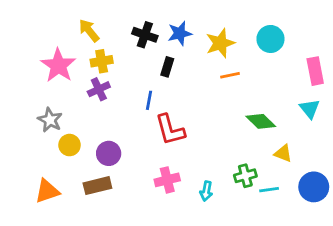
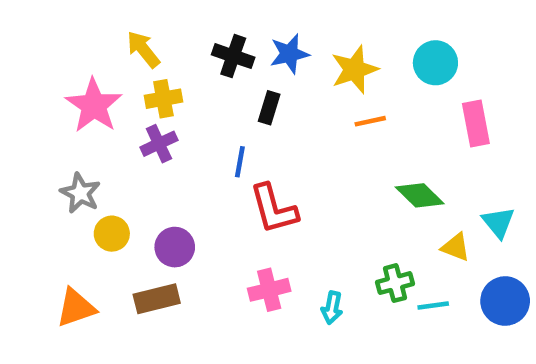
pink rectangle: (315, 71) -> (476, 123), moved
cyan triangle: (310, 109) -> (498, 222), moved

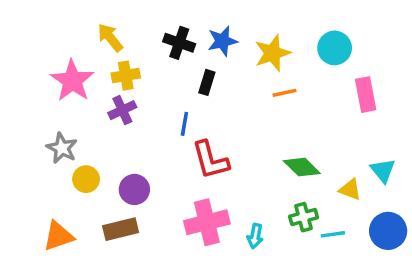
green diamond: (420, 195) -> (302, 167), moved
pink cross: (269, 290) -> (207, 222), size x1.4

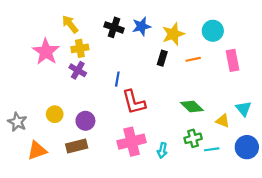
black rectangle: (207, 82) -> (162, 58), moved
orange line: (285, 93) -> (193, 59), moved
purple cross: (122, 110) -> (78, 70), turned -35
gray star: (62, 148) -> (17, 122), moved

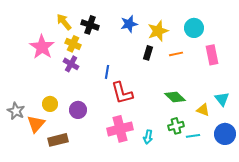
black cross: (114, 27) -> (90, 25), moved
yellow cross: (80, 48) -> (73, 44), turned 35
brown rectangle: (77, 146) -> (58, 140), moved
orange triangle: (37, 150) -> (36, 124), moved, turned -30

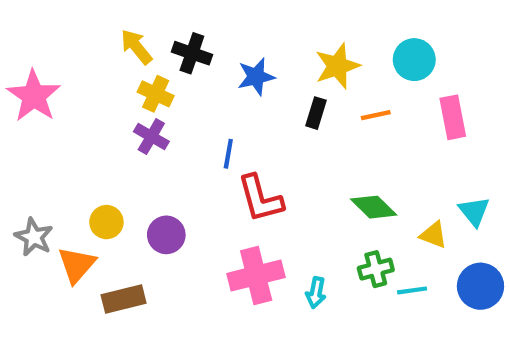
blue star: (129, 24) -> (256, 77), moved
pink star: (42, 47) -> (34, 96), moved

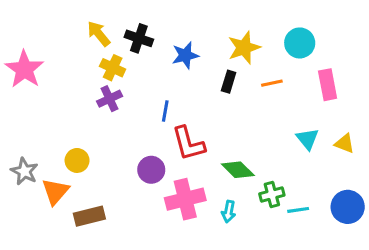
purple cross: (151, 137) -> (109, 99), turned 35
green diamond: (374, 207) -> (238, 170), moved
cyan triangle: (474, 211) -> (307, 139), moved
purple circle: (166, 235) -> (151, 170), moved
yellow triangle: (433, 235) -> (345, 143), moved

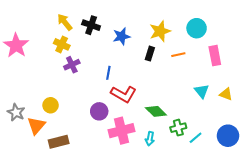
yellow cross: (113, 68) -> (62, 44), moved
red L-shape: (188, 143) -> (124, 94), turned -45
cyan line: (298, 210) -> (196, 138), turned -32

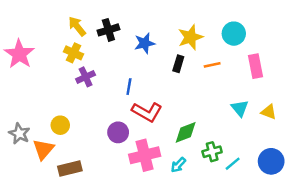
black cross: (91, 25) -> (108, 30), turned -36
green diamond: (156, 111) -> (186, 132), turned -65
cyan arrow: (150, 139) -> (178, 165), turned 32

